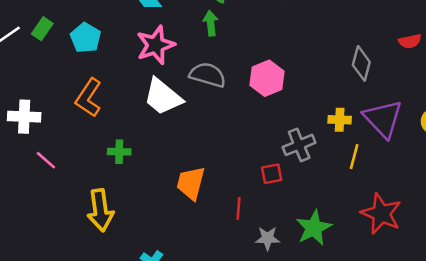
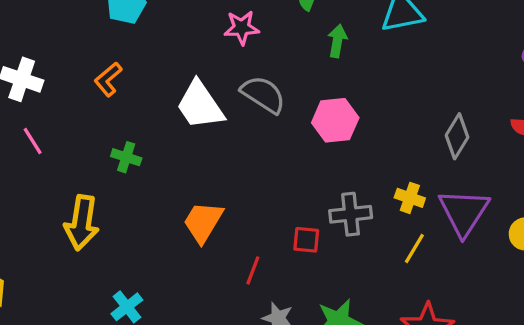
green arrow: (211, 23) -> (337, 41), moved
pink star: (156, 45) -> (242, 28), moved, size x0.7
orange L-shape: (89, 98) -> (108, 79), size x0.7

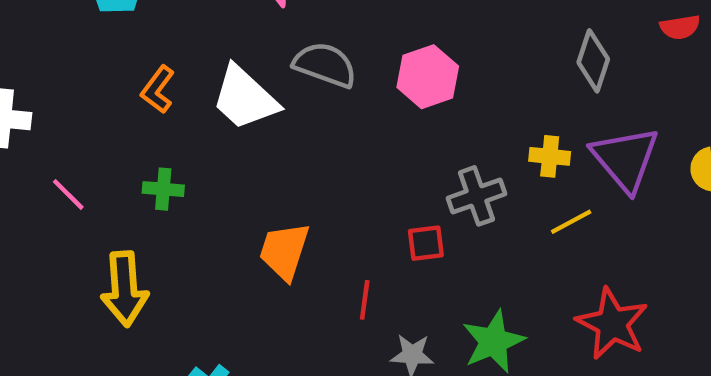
orange L-shape: (108, 79) -> (158, 90), moved
pink line: (33, 141) -> (68, 194), moved
yellow line: (414, 249) -> (571, 222), turned 44

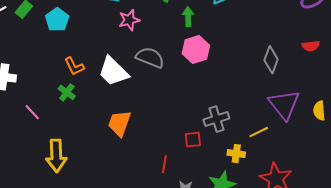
pink hexagon: (428, 77) -> (196, 49), moved
orange L-shape: (158, 90) -> (74, 66), turned -65
yellow cross: (550, 156) -> (236, 154), moved
green cross: (163, 189) -> (67, 92), moved, turned 30
orange trapezoid: (284, 251) -> (120, 123), moved

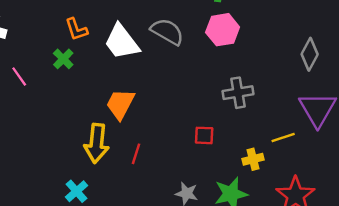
gray cross: (216, 119) -> (238, 93), moved
yellow cross: (236, 154) -> (253, 159), turned -30
yellow arrow: (56, 156) -> (97, 143), moved
red line: (164, 164) -> (136, 154), moved

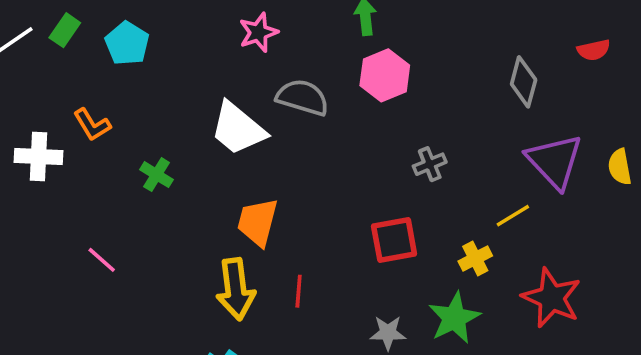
orange L-shape: (76, 29) -> (92, 125), moved
pink line: (19, 77) -> (102, 260), moved
gray cross: (238, 93) -> (430, 164), size x0.7
red square: (204, 135) -> (394, 240), size x1.5

